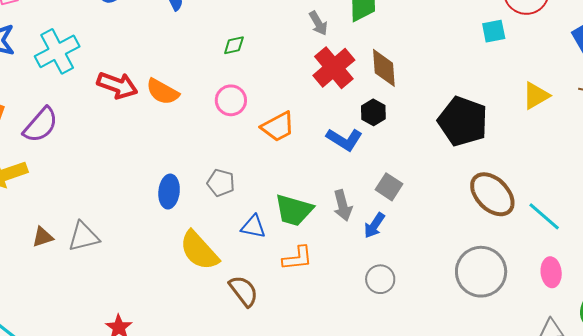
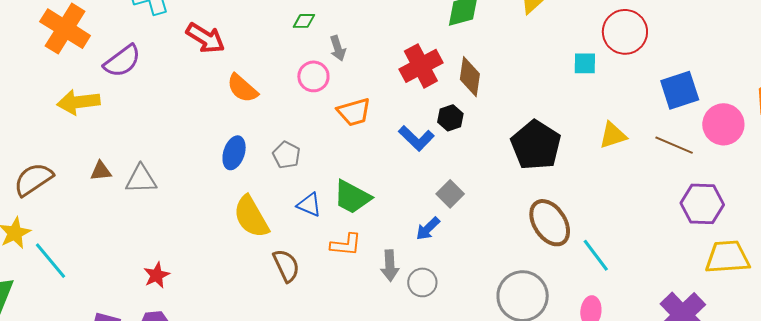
gray arrow: (318, 23) -> (338, 48), moved
green diamond: (234, 45) -> (304, 21), moved
orange semicircle: (163, 92) -> (242, 88), moved
gray arrow: (343, 205) -> (390, 266), moved

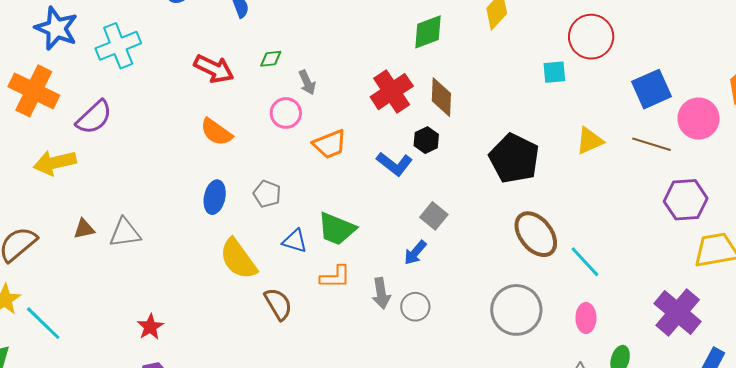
red arrow: (206, 38) -> (214, 69), moved

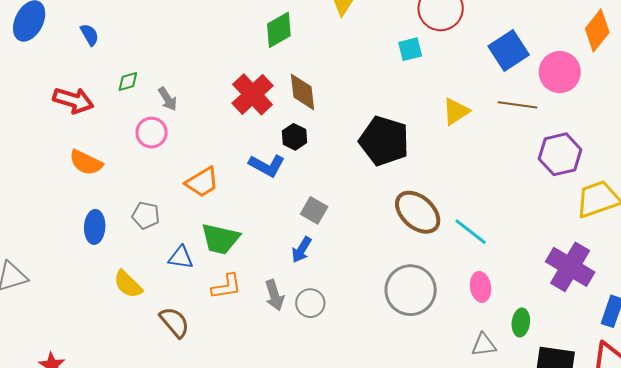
orange trapezoid: (330, 144) -> (202, 182), moved
yellow semicircle: (238, 259) -> (128, 284), size x0.7

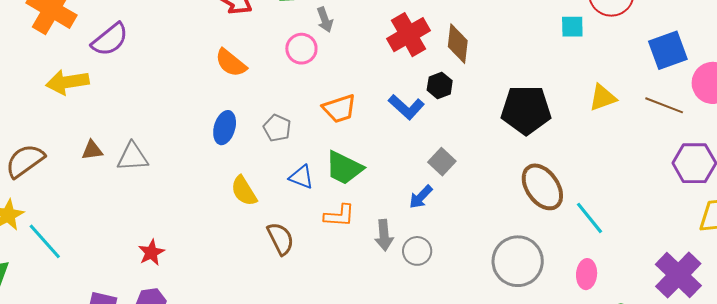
black pentagon: (384, 141) -> (526, 110), turned -30

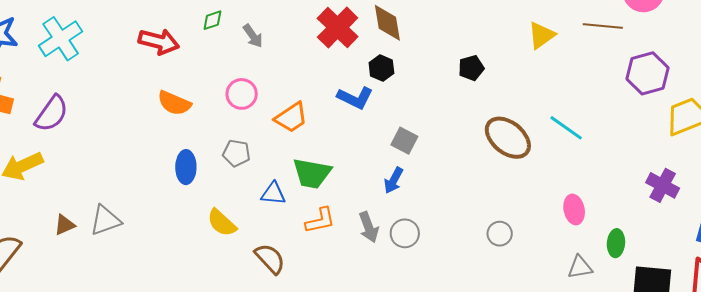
pink circle: (301, 49) -> (242, 94), moved
black pentagon: (526, 110) -> (471, 68), size x0.5
cyan line: (589, 218) -> (566, 128), moved
gray circle: (518, 261) -> (500, 234), moved, size x0.5
purple cross: (678, 275) -> (663, 185), size x0.7

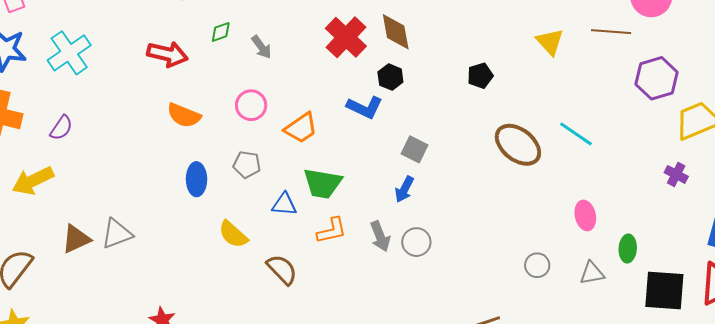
yellow triangle: (541, 35) -> (550, 42), turned -36
purple semicircle: (52, 114) -> (61, 128), size x0.7
purple cross: (663, 185) -> (676, 174), moved, size x0.7
brown triangle: (65, 225) -> (76, 239), size x1.4
gray circle: (500, 234) -> (537, 265), moved

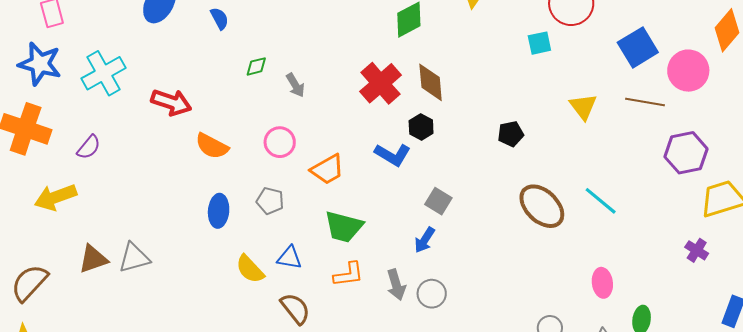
red arrow: (167, 54) -> (171, 102), moved
blue triangle: (284, 204) -> (289, 258), moved

